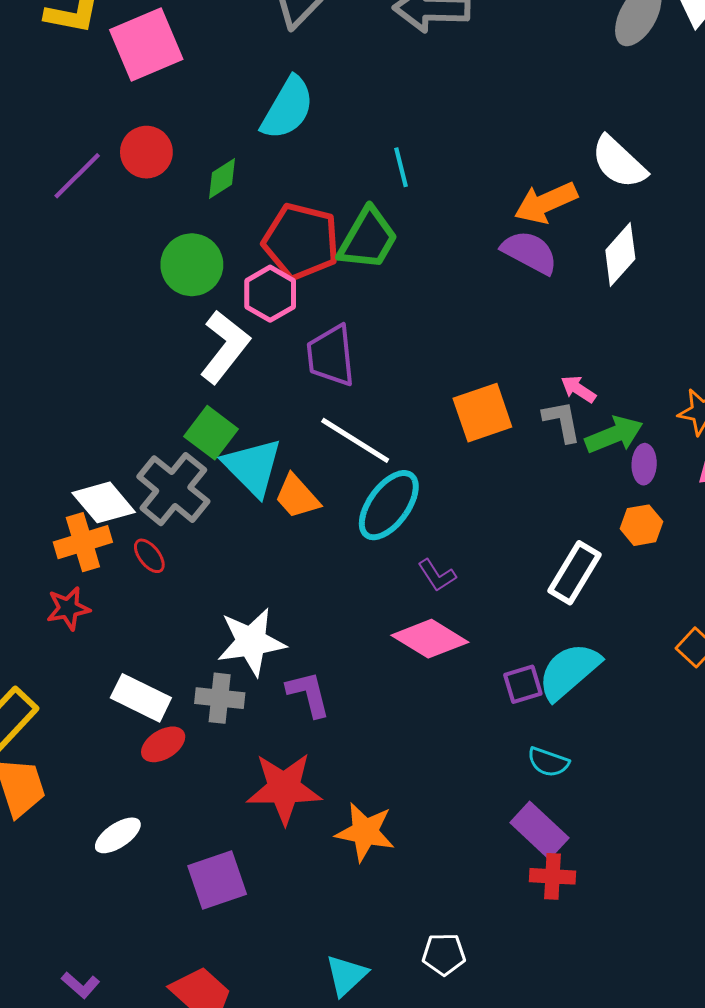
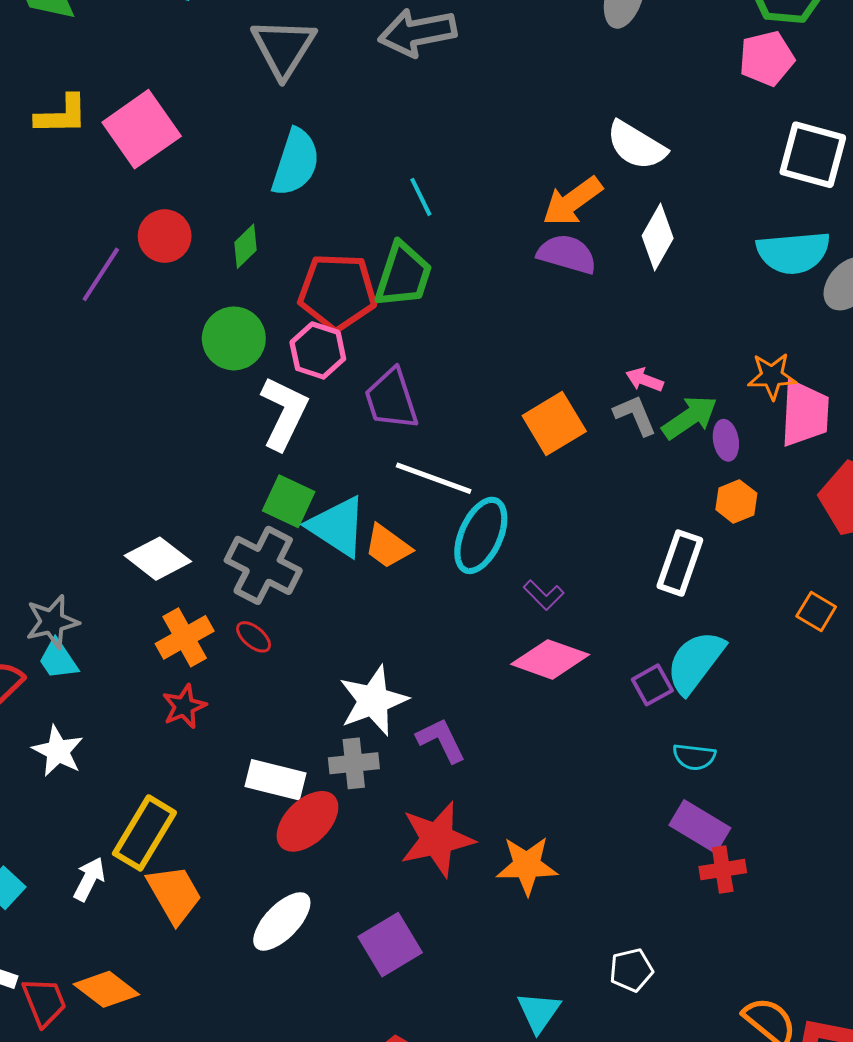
white diamond: (104, 502) -> (158, 559), moved
red ellipse: (163, 744) -> (307, 821), size x1.5
white ellipse: (118, 835) -> (282, 921), size x1.4

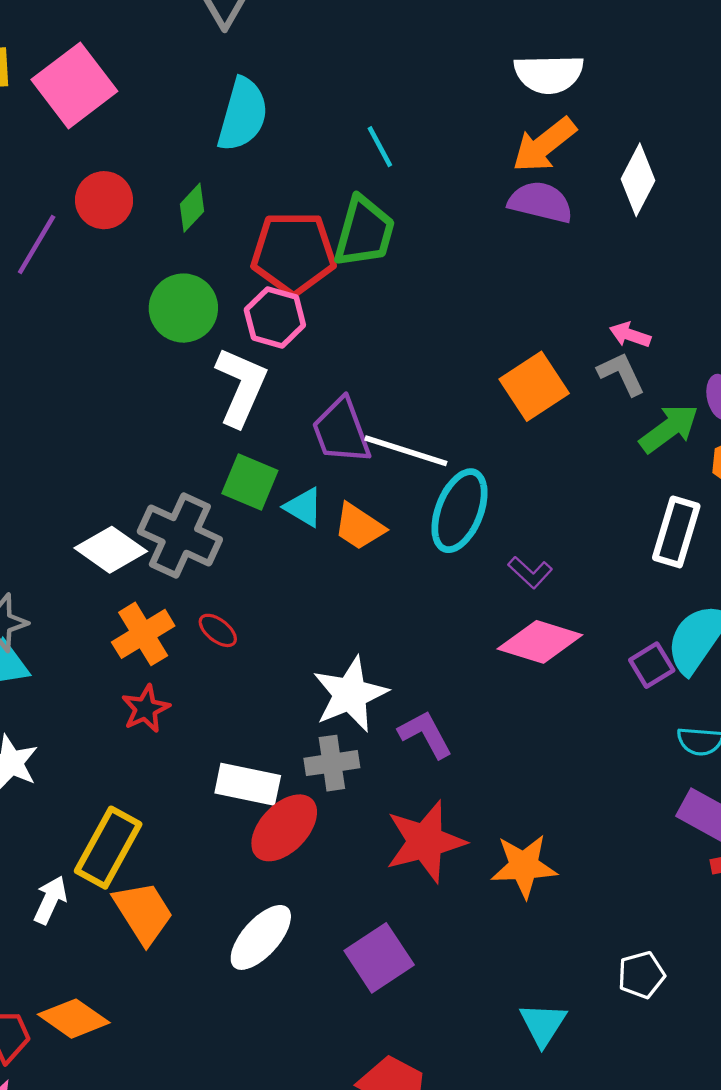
white semicircle: (636, 145) -> (549, 74), moved, turned -30
purple trapezoid: (391, 399) -> (341, 431), moved
green arrow: (690, 417) -> (669, 429), moved
cyan triangle: (337, 526) -> (304, 507), size x0.6
gray cross: (263, 565) -> (180, 535), moved

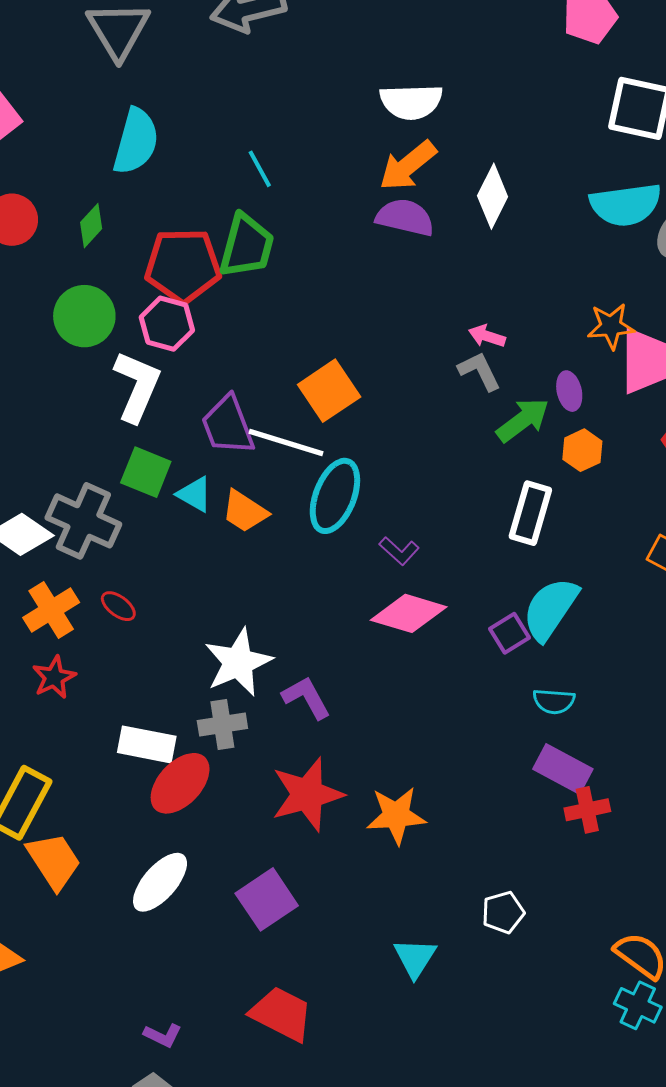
orange square: (534, 386) -> (329, 391), moved

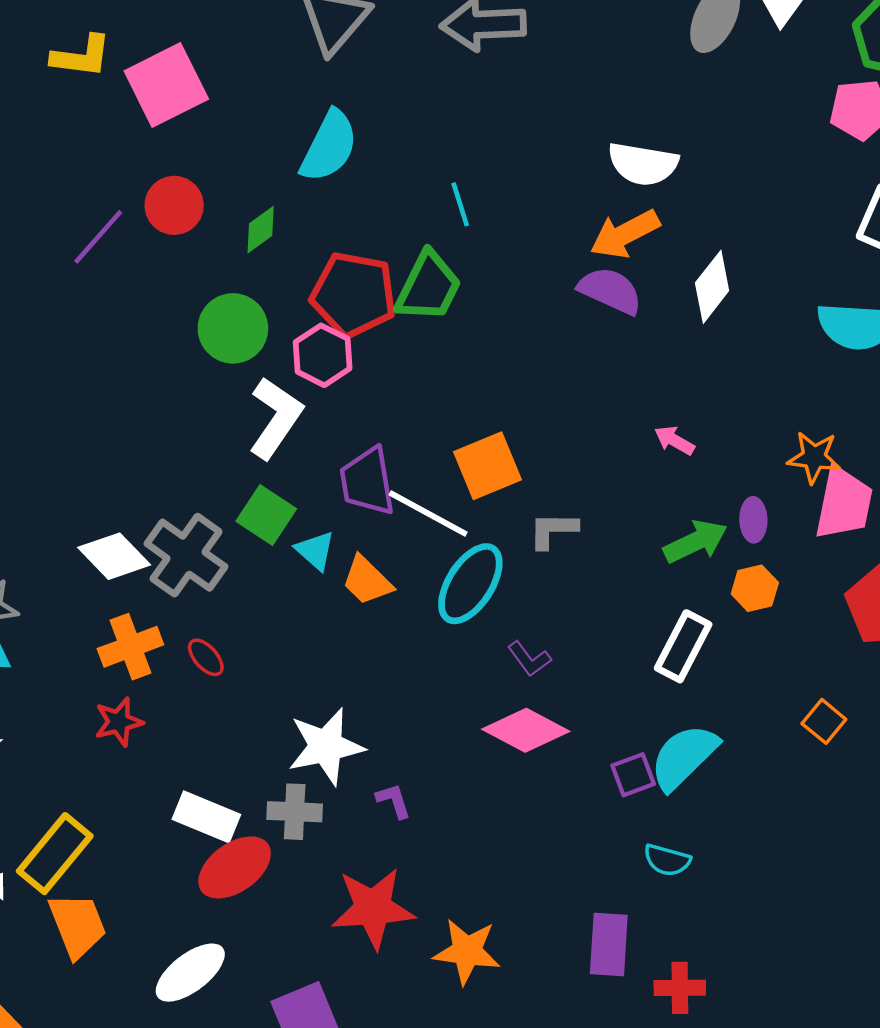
gray L-shape: (479, 371) -> (553, 530), moved, turned -75
purple L-shape: (306, 698) -> (394, 801), size x0.7
purple rectangle: (563, 769) -> (609, 945), moved, turned 54

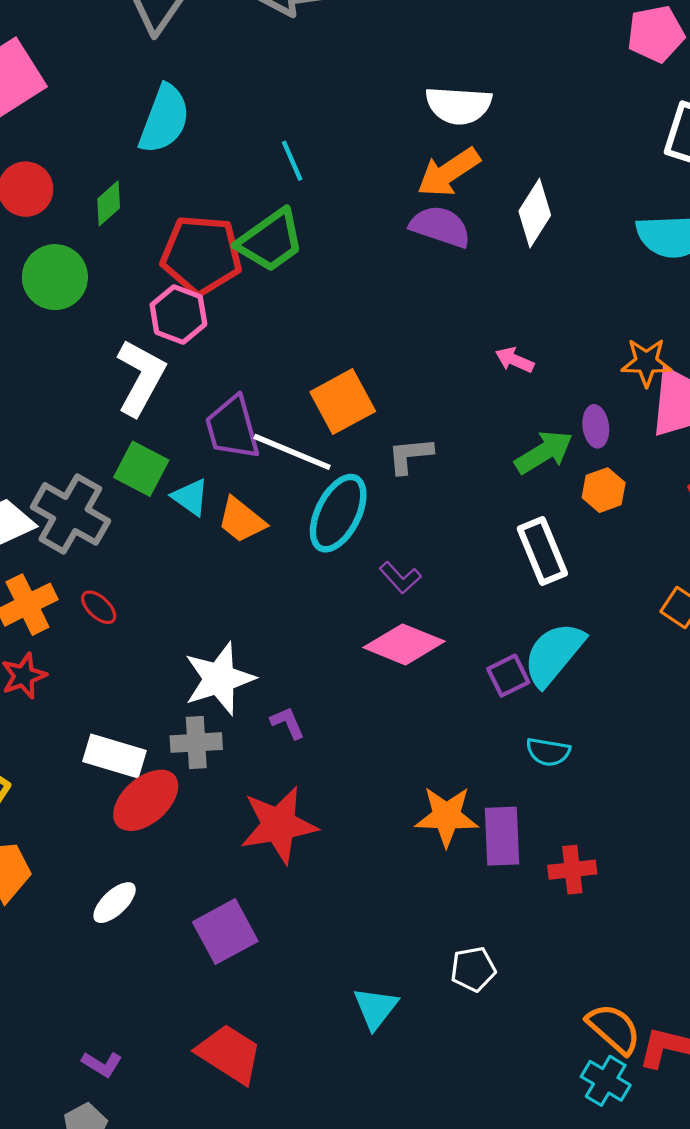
green trapezoid: (428, 287) -> (270, 241), turned 34
green circle: (233, 328) -> (55, 277), moved
white rectangle: (683, 646) -> (542, 551), turned -44
orange star: (467, 951) -> (447, 816), moved
white ellipse: (190, 973) -> (115, 903), size x0.7

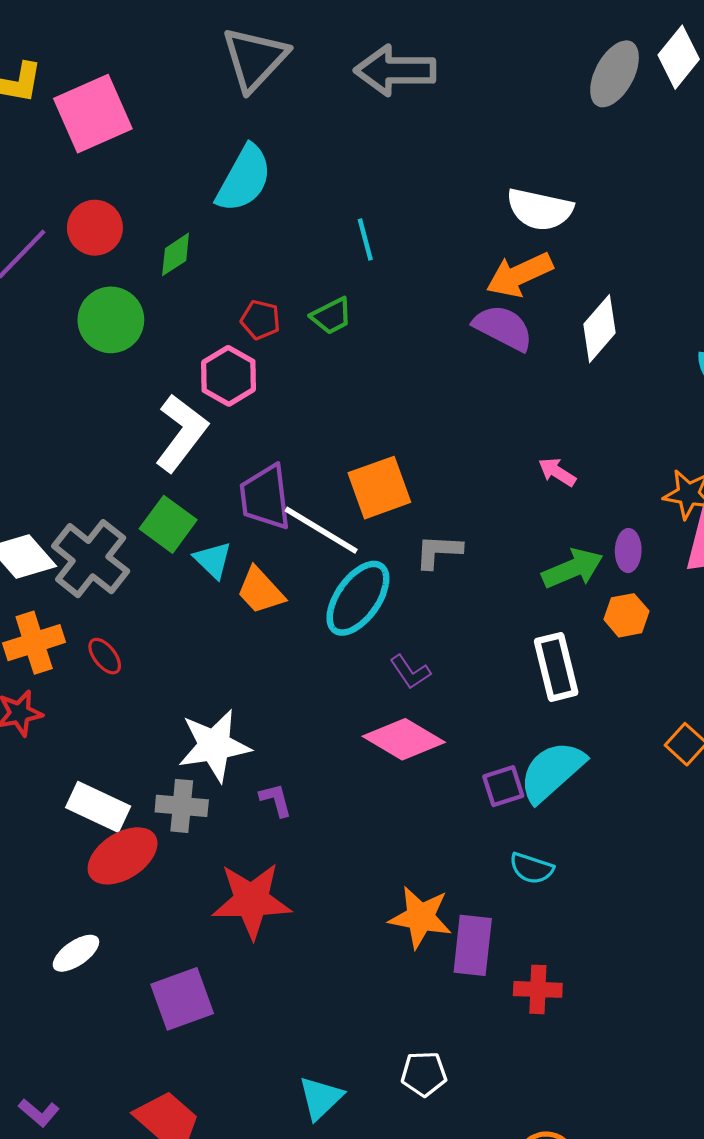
green trapezoid: (270, 241) -> (331, 316), size x0.6
red pentagon: (201, 255) -> (260, 320), size x0.5

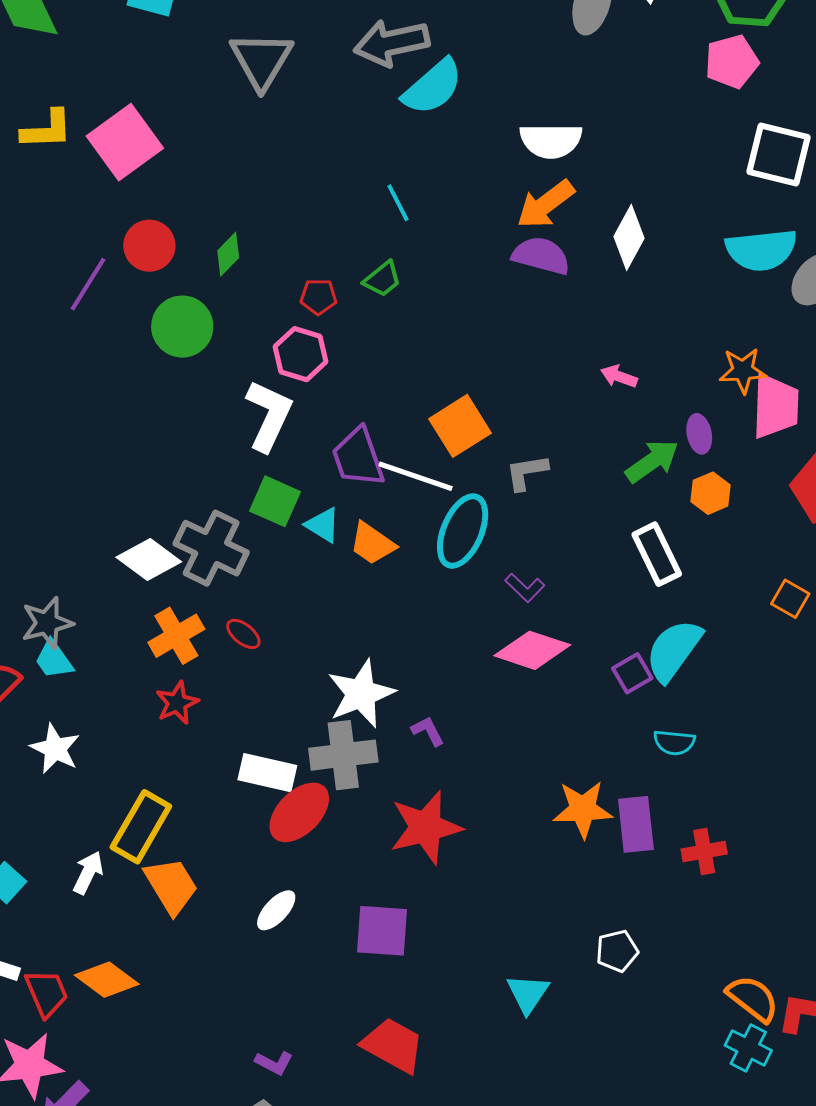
cyan semicircle: (244, 179) -> (433, 87), moved, turned 32
gray cross: (182, 806) -> (343, 755), size x1.4
purple square: (182, 999) -> (382, 931), turned 36

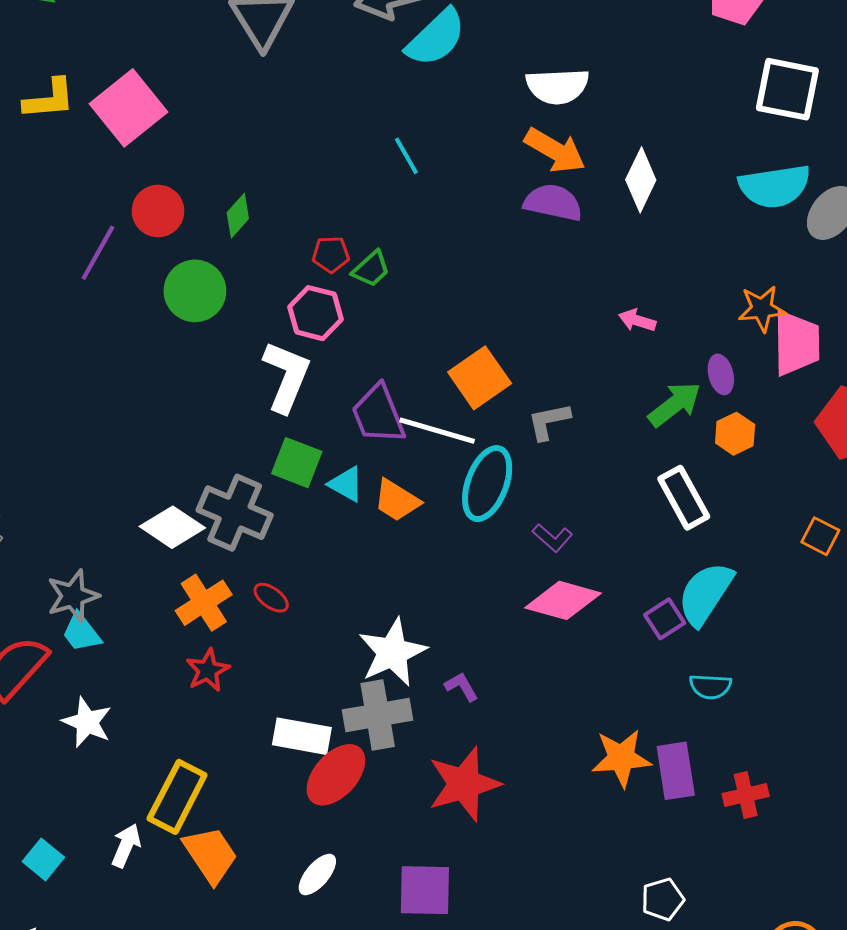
orange arrow: (545, 204) -> (555, 150), turned -110
green trapezoid: (382, 279) -> (371, 269), moved

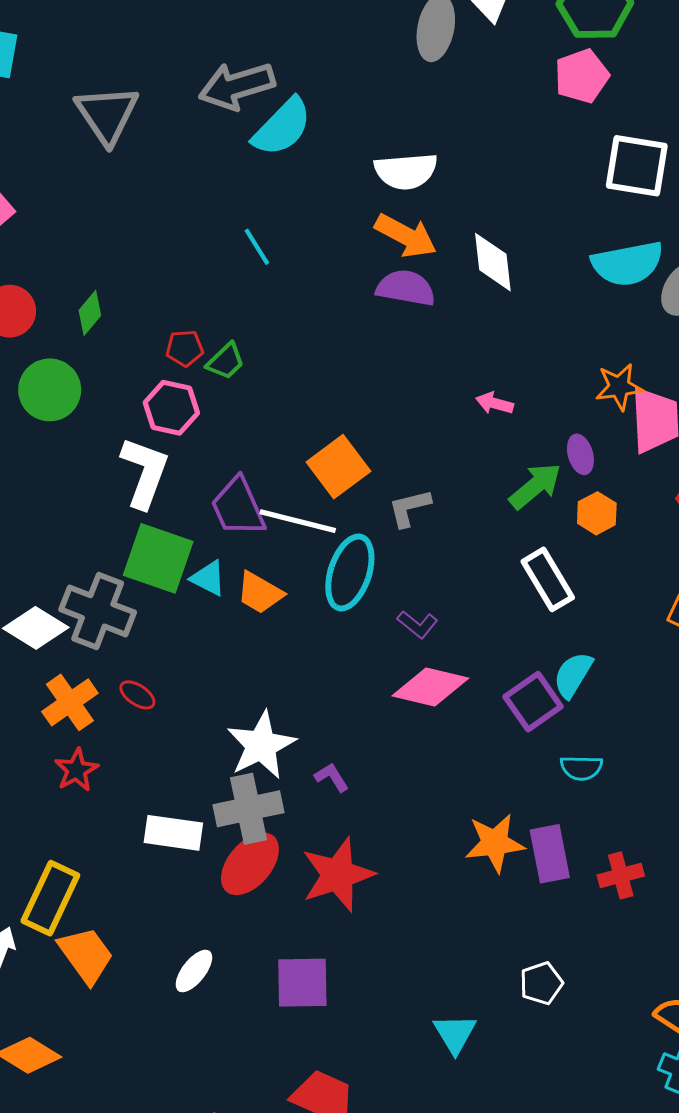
white diamond: (641, 180) -> (493, 262), turned -30
green square: (297, 463) -> (158, 558), size x1.4
cyan semicircle: (705, 594) -> (573, 675), size x0.7
purple square: (665, 619) -> (533, 702), size x1.4
red ellipse: (336, 775) -> (250, 864), moved

